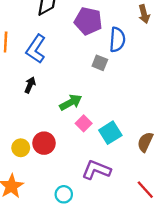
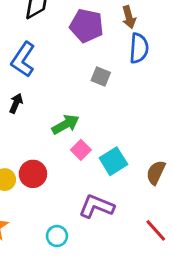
brown arrow: (144, 14) -> (129, 17), moved
blue semicircle: (117, 40) -> (139, 48), moved

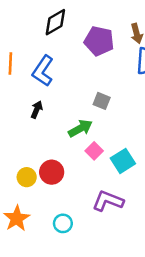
gray square: (101, 76) -> (102, 101), moved
cyan circle: (57, 236) -> (63, 223), moved

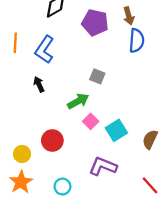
black arrow: (37, 110) -> (39, 84), turned -48
yellow circle: (27, 177) -> (22, 154), moved

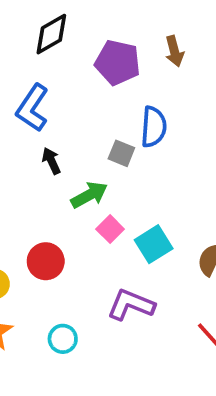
blue semicircle: (137, 41) -> (154, 127), moved
black arrow: (39, 84) -> (51, 161), moved

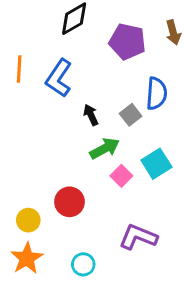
gray square: (121, 153) -> (131, 115), turned 30
black arrow: (51, 161) -> (91, 115), moved
cyan square: (154, 244) -> (156, 164), moved

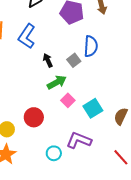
cyan square: (156, 164) -> (93, 108), moved
cyan circle: (83, 264) -> (54, 153), moved

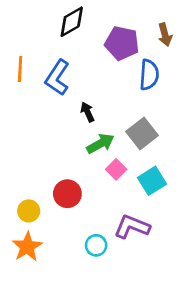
blue semicircle: (91, 46) -> (149, 75), moved
gray square: (74, 60) -> (142, 134), moved, size x1.5

